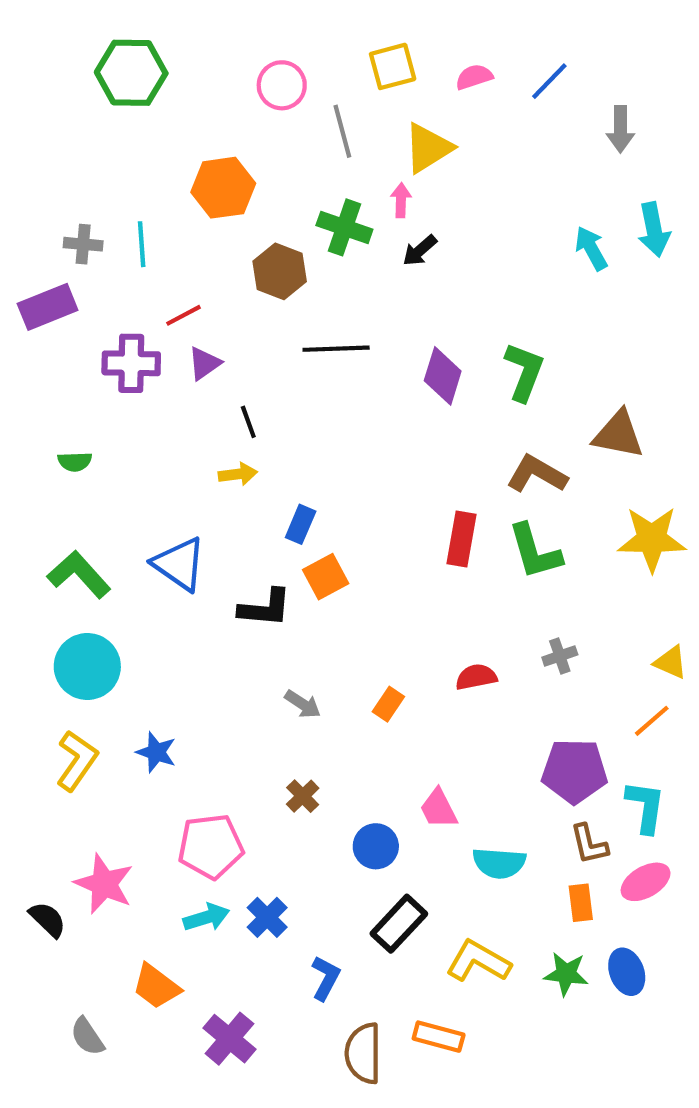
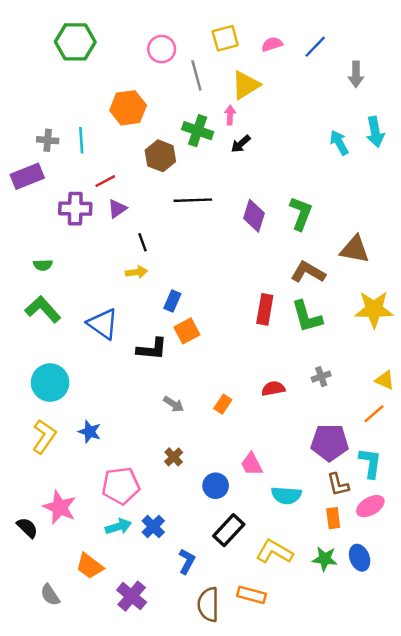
green L-shape: (79, 575) -> (43, 309), moved

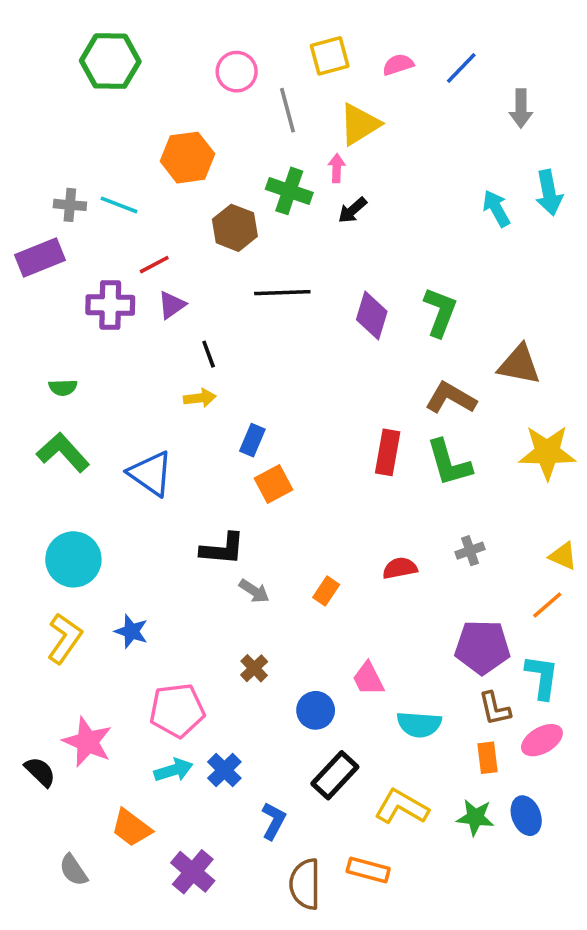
cyan line: (81, 140) -> (119, 205), turned -65
black L-shape: (152, 349) -> (223, 549), moved

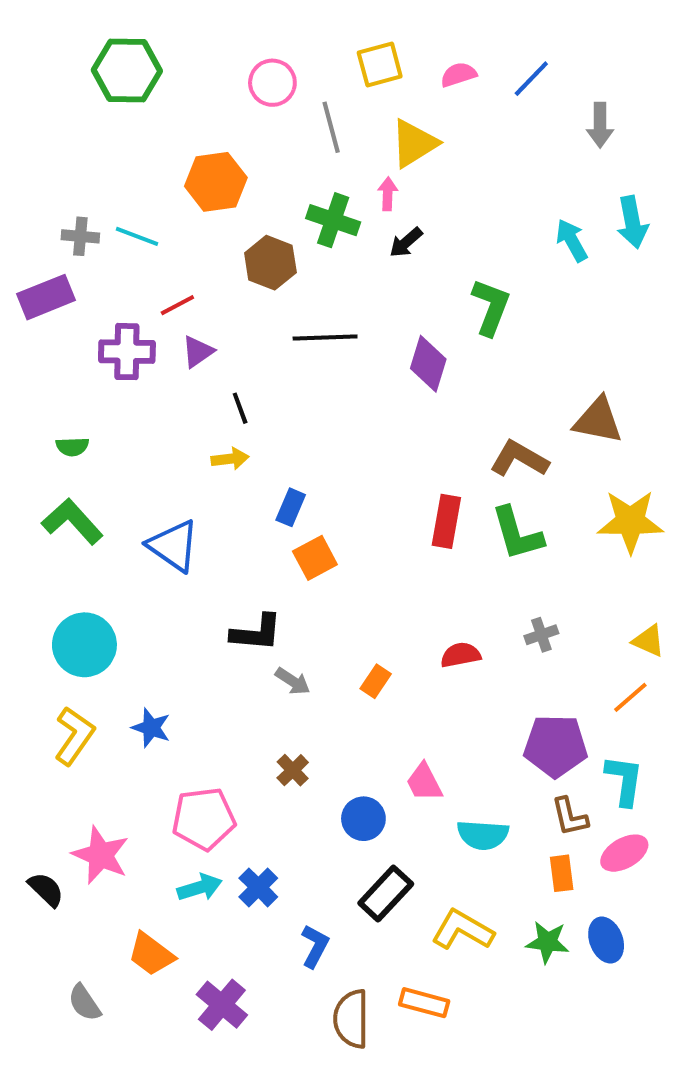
green L-shape: (440, 312) -> (491, 307), moved

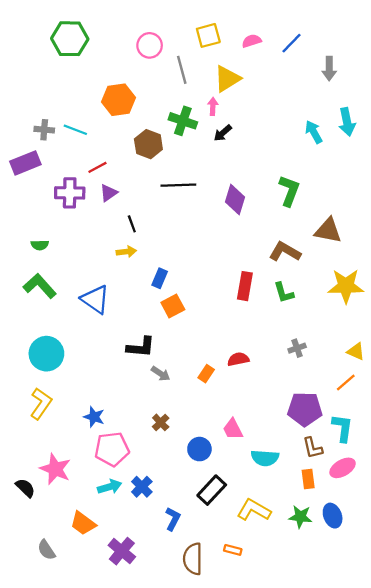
green L-shape: (491, 307) -> (289, 191), moved
green L-shape: (517, 534) -> (284, 293), size x0.7
red semicircle: (461, 655) -> (238, 359), moved
blue star: (151, 728) -> (94, 417), moved
orange rectangle: (424, 1003) -> (233, 550), size x0.7

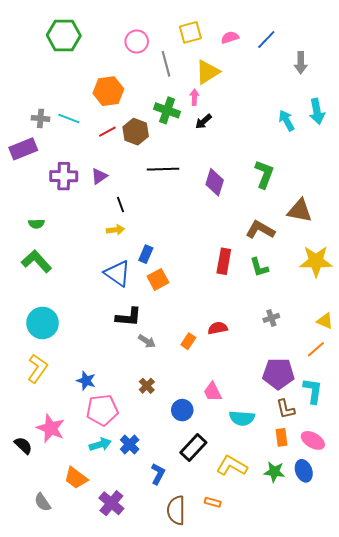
red line: (97, 167) -> (107, 132), moved
blue triangle: (95, 299) -> (117, 273), moved
pink ellipse: (343, 468) -> (313, 440), moved, turned 60

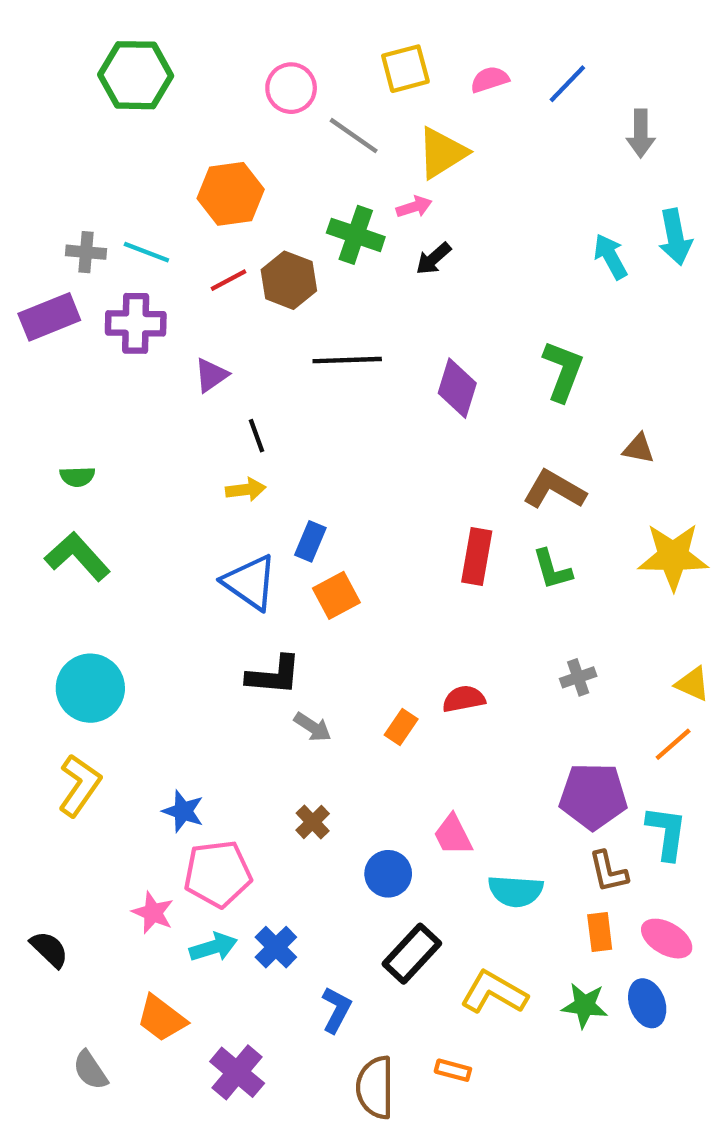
gray line: (166, 64) -> (354, 136), turned -40
pink arrow: (194, 97) -> (414, 207), turned 70
purple cross: (64, 176) -> (136, 323), moved
brown triangle: (300, 211) -> (639, 449), size x0.6
pink star: (51, 428) -> (153, 913), moved, size x0.7

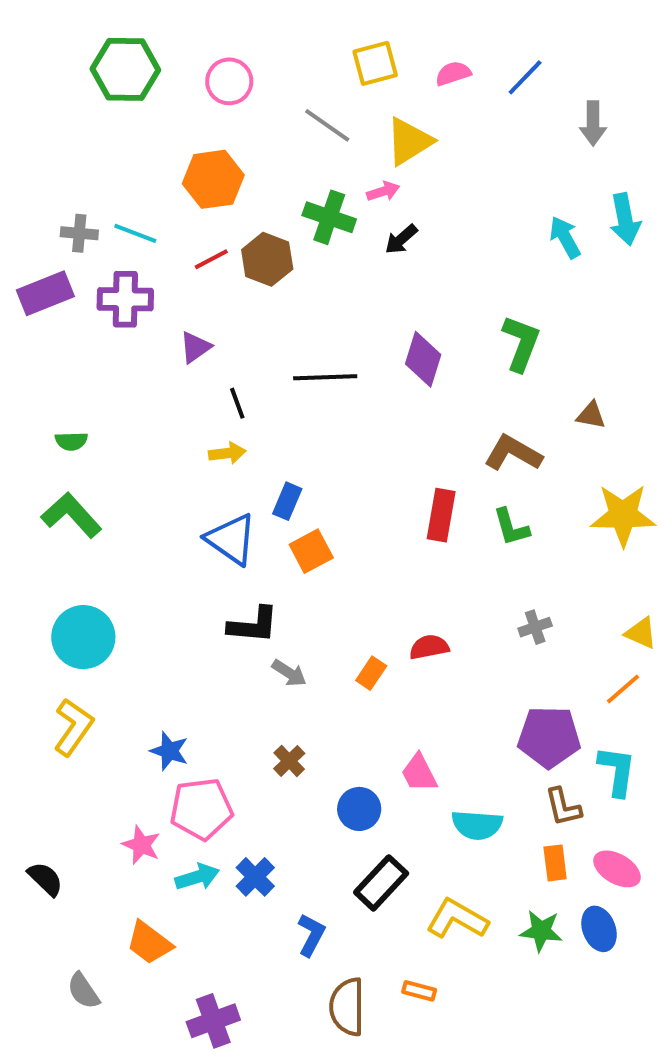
pink circle: (291, 88) -> (229, 81), moved
black line: (347, 360) -> (325, 377), moved
purple cross: (237, 1072) -> (213, 1021), moved, turned 30

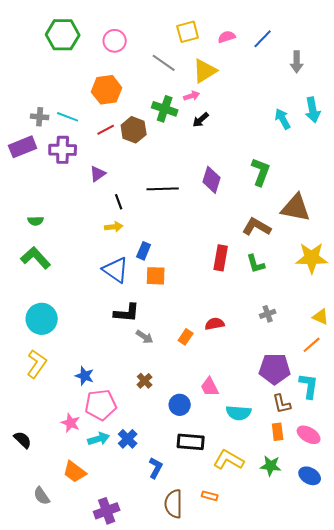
brown triangle: (591, 415) -> (296, 208), size x2.0
orange square: (311, 551) -> (156, 276), turned 30
black rectangle: (381, 883) -> (191, 442), turned 52
blue ellipse: (599, 929) -> (310, 476), moved, turned -40

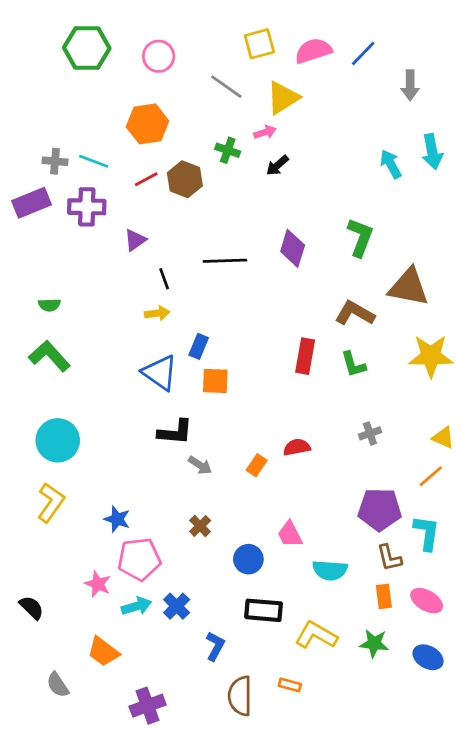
pink semicircle: (227, 37) -> (313, 51), size x1.5
green cross: (165, 109) -> (228, 150), size x0.7

